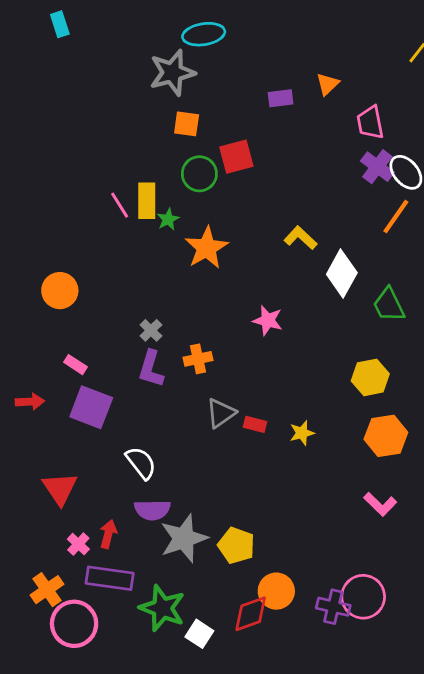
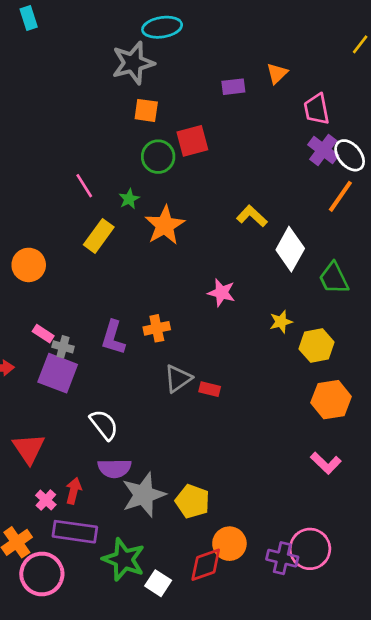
yellow rectangle: (147, 201) -> (99, 236), moved, turned 36
gray cross: (151, 330) -> (63, 347), moved, turned -30
yellow star: (302, 433) -> (281, 322), moved

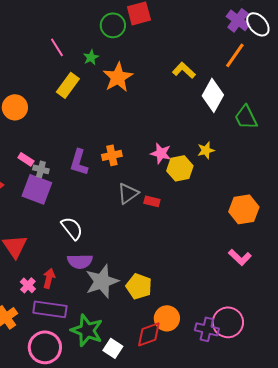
orange line: (340, 196) -> (235, 55), moved
pink star: (222, 293) -> (161, 153), moved
yellow hexagon: (317, 346) -> (180, 168), moved
pink circle: (42, 574) -> (45, 347), moved

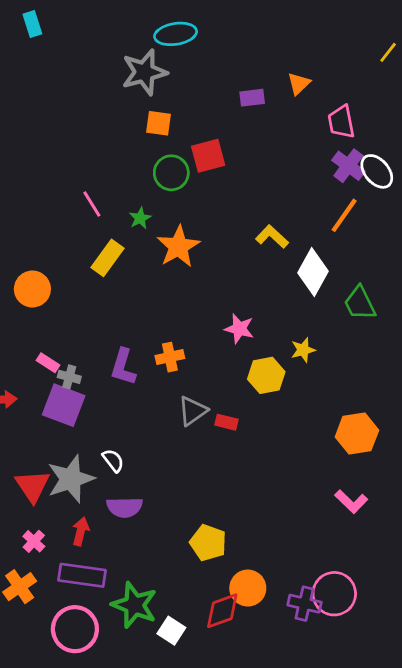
pink star: (161, 153) -> (239, 329), moved
white semicircle: (72, 228) -> (113, 460), size x0.7
gray star: (102, 281) -> (71, 479), moved
pink cross: (28, 285) -> (34, 541), moved

